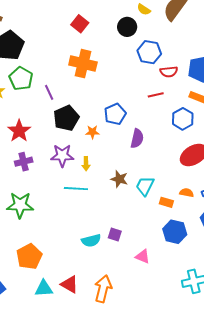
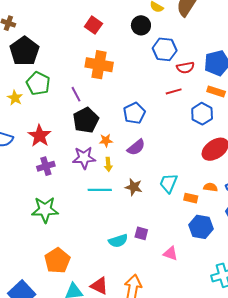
purple line: (49, 92) -> (76, 94), moved
orange star: (92, 132) -> (106, 140), moved
purple semicircle: (137, 138) -> (136, 147), moved, turned 42
brown star: (119, 179) -> (134, 187), moved

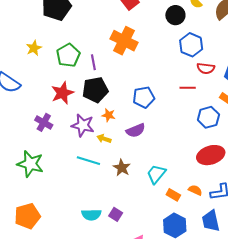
green pentagon: (38, 83) -> (68, 55), moved
red star: (40, 136) -> (62, 93), moved
yellow arrow: (108, 164) -> (104, 139), turned 96
purple cross: (46, 166) -> (44, 122), turned 30

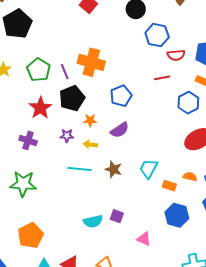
orange cross: (124, 41) -> (91, 62), moved
purple star: (83, 125) -> (67, 136), size x0.6

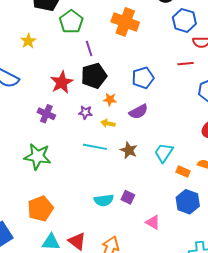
orange cross: (91, 62) -> (125, 22), moved
green pentagon: (39, 70) -> (71, 22), moved

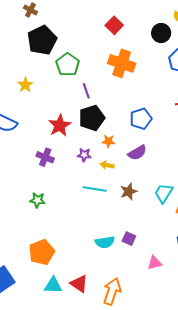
brown star: (129, 150) -> (129, 192), turned 30
green star: (38, 156) -> (37, 200), size x0.6
pink triangle: (153, 222) -> (155, 263), turned -42

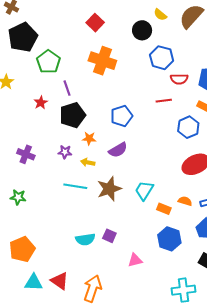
red star: (60, 125) -> (41, 103), moved, size x0.6
brown star: (129, 192) -> (109, 189), size x1.4

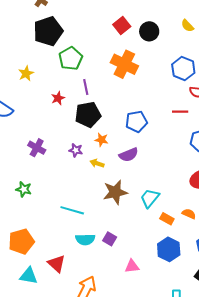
black circle: (142, 30) -> (149, 31), moved
cyan line: (75, 186) -> (72, 210), moved
red triangle: (60, 281) -> (57, 264), moved

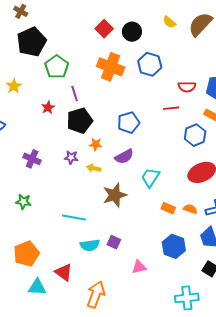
blue hexagon: (183, 69) -> (150, 64), moved
cyan trapezoid: (150, 198) -> (150, 177), moved
orange rectangle: (167, 219) -> (168, 208), moved

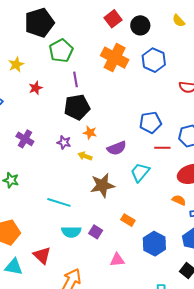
red star: (48, 107) -> (36, 88), moved
red line: (171, 108) -> (162, 148), moved
blue pentagon: (129, 123) -> (150, 122), moved
orange rectangle: (168, 208) -> (128, 220), moved
orange semicircle: (190, 209) -> (179, 200), moved

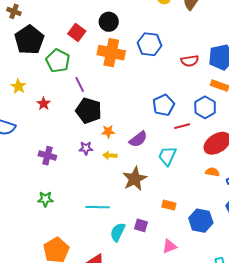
red square: (113, 19) -> (77, 32), moved
black circle: (140, 25) -> (109, 22), moved
black pentagon: (77, 107) -> (89, 111), turned -30
cyan semicircle: (71, 232) -> (118, 232), turned 132

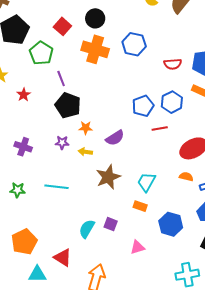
blue hexagon: (205, 107) -> (172, 102), moved
cyan trapezoid: (167, 156) -> (146, 182), moved
cyan line: (98, 207) -> (56, 187), moved

